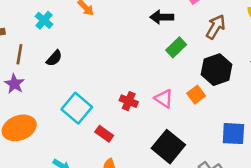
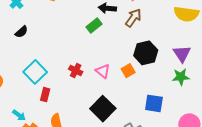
brown arrow: (216, 27) -> (133, 18), moved
green rectangle: (176, 47) -> (94, 26), moved
red rectangle: (104, 134) -> (45, 95), moved, turned 64

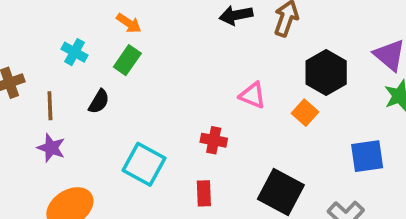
green rectangle: (94, 26) -> (127, 60), moved
pink triangle: (103, 71) -> (253, 95), moved
red rectangle: (45, 95) -> (204, 193), moved

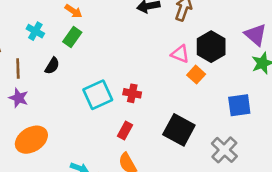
pink triangle: (253, 95) -> (180, 54), moved
cyan square: (144, 164) -> (98, 95), moved, turned 36
red rectangle: (204, 193) -> (125, 130), turned 30

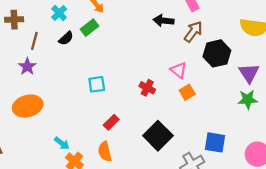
black hexagon: (211, 47) -> (217, 53), moved
black semicircle: (52, 66) -> (66, 38), moved
red cross: (132, 93) -> (147, 88), moved
cyan square: (98, 95) -> (97, 84), size x0.7
blue square: (239, 105) -> (215, 142), moved

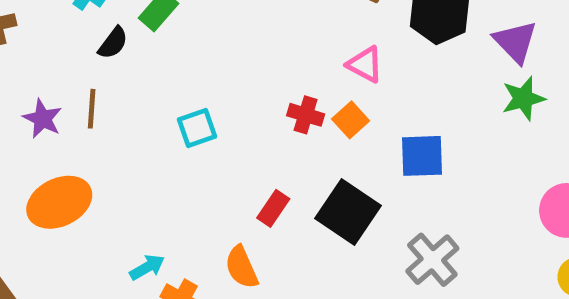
brown line: (34, 41) -> (92, 109), moved
orange square: (187, 92) -> (351, 120), moved
red rectangle: (111, 122) -> (273, 208), moved
blue square: (215, 142) -> (422, 156), moved
cyan arrow: (62, 143) -> (147, 267), turned -56

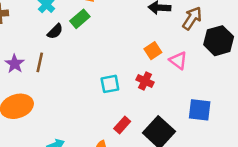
orange square: (351, 120) -> (153, 51), moved
cyan square: (197, 128) -> (110, 84), moved

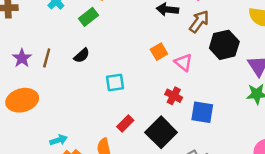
black semicircle: (55, 31) -> (82, 55), moved
red cross: (145, 81) -> (174, 96), moved

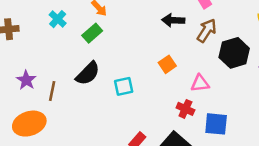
black semicircle: (82, 55) -> (88, 73), size x1.5
brown line: (47, 58) -> (52, 91), moved
pink triangle: (183, 63) -> (200, 83), moved, turned -42
cyan square: (115, 82) -> (124, 86), moved

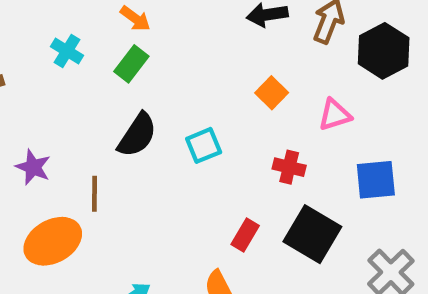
brown line: (52, 91) -> (95, 194), moved
red cross: (185, 109) -> (289, 167), moved

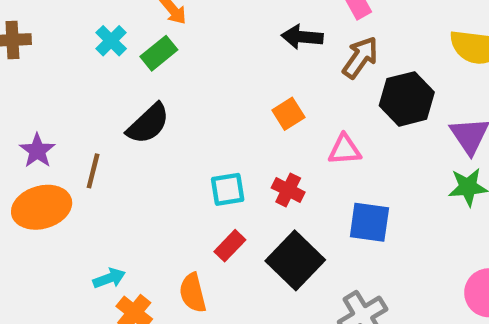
cyan cross: (67, 51) -> (111, 41), moved
cyan square: (204, 145) -> (228, 189), moved
purple star: (33, 167) -> (37, 151), moved

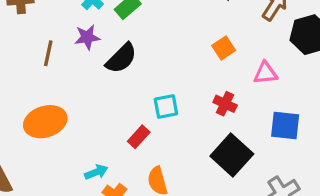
purple star: (37, 151) -> (87, 37), moved, turned 30
brown line: (93, 171) -> (48, 53), moved
cyan square: (228, 189) -> (166, 107), moved
red rectangle: (230, 246) -> (139, 137), moved

